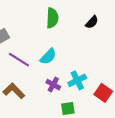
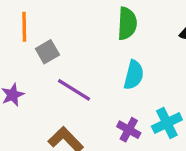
cyan semicircle: (48, 56) -> (134, 75), moved, turned -30

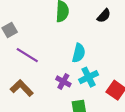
cyan semicircle: (134, 75) -> (79, 53), moved

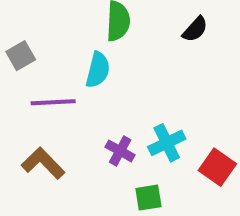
cyan semicircle: (79, 53) -> (98, 70), moved
purple line: (27, 55) -> (53, 102), turned -35

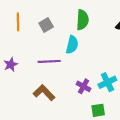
gray square: (21, 56) -> (46, 25), moved

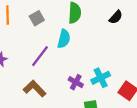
purple line: (49, 61) -> (40, 56), turned -50

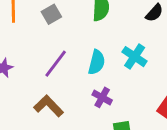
cyan semicircle: (64, 39) -> (97, 62), moved
cyan cross: (101, 78) -> (135, 57), moved, turned -30

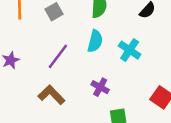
cyan semicircle: (97, 62) -> (95, 41), moved

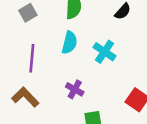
purple line: (58, 56) -> (32, 58), turned -32

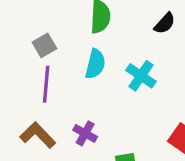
gray square: (28, 13) -> (44, 45), moved
purple cross: (75, 89) -> (85, 133), moved

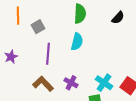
gray square: (44, 45) -> (38, 27), moved
cyan cross: (141, 76) -> (104, 83), moved

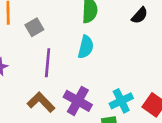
purple cross: (71, 83) -> (78, 101), size x1.5
cyan cross: (104, 83) -> (121, 101), turned 30

